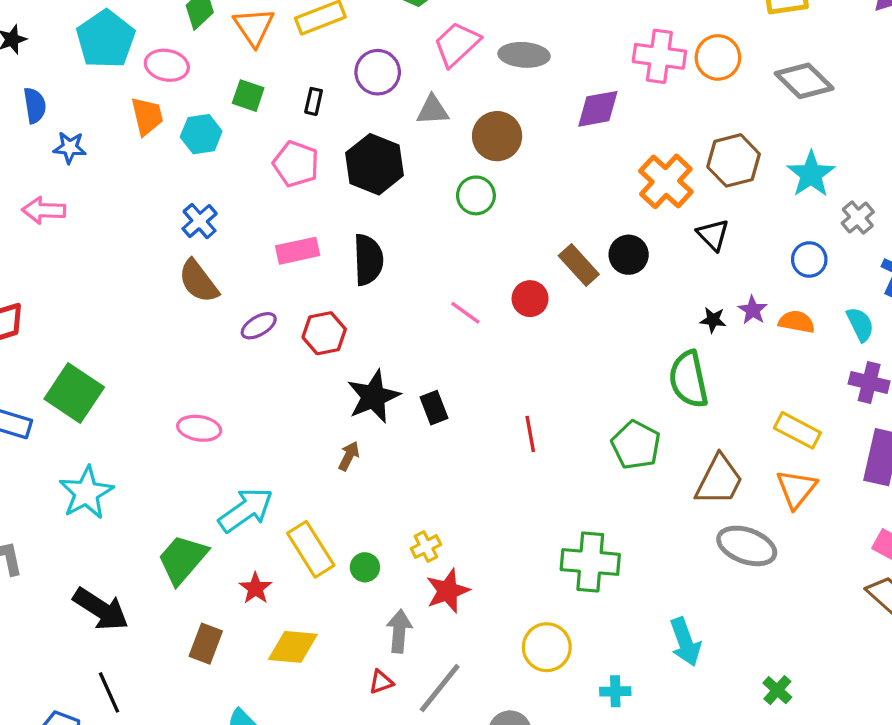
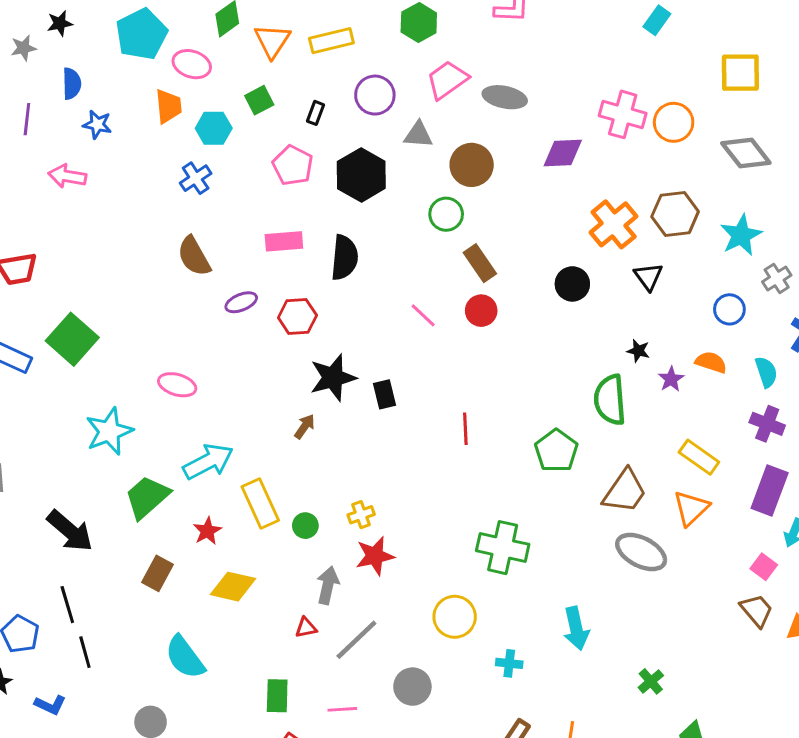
green square: (248, 96) -> (259, 100), turned 36
blue cross: (200, 221) -> (196, 178), moved
brown rectangle: (579, 265) -> (480, 263), moved
purple star: (753, 310) -> (671, 379), moved
cyan star: (86, 493) -> (109, 431), moved

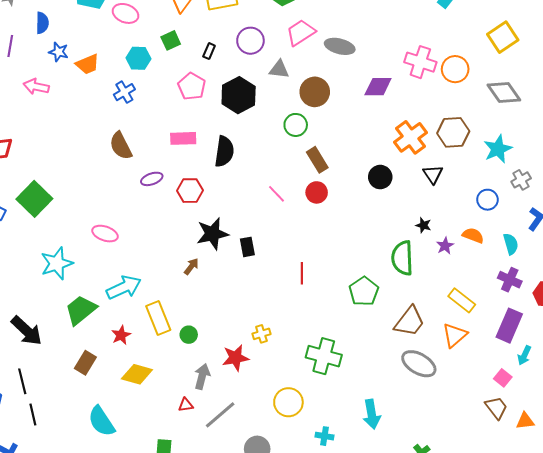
yellow square: (740, 73) -> (503, 37), turned -36
orange trapezoid: (168, 106) -> (87, 64), moved, turned 70
yellow cross: (361, 515) -> (261, 334), moved

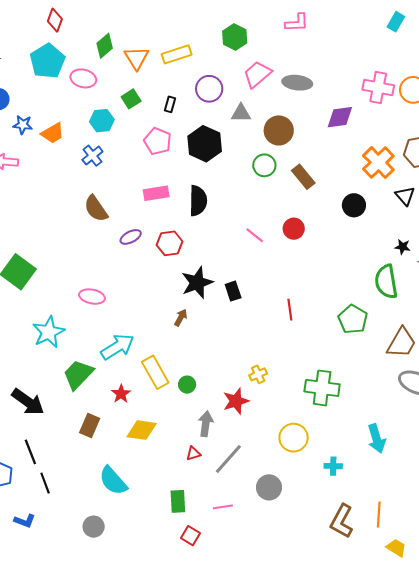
brown rectangle: (317, 160) -> (303, 177), moved

